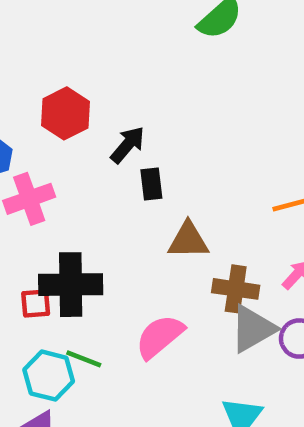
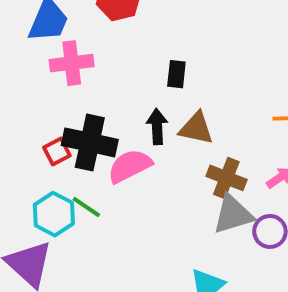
black arrow: (128, 145) -> (157, 127), moved, turned -56
red square: (36, 303) -> (57, 152), turned -36
pink semicircle: (160, 337) -> (130, 166), moved

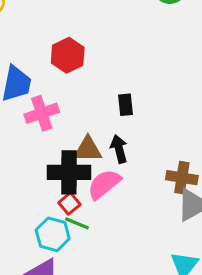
brown triangle: (196, 128) -> (88, 149), moved
red square: (57, 152) -> (69, 204), moved

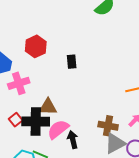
black rectangle: (126, 105) -> (72, 62), moved
black arrow: (119, 149) -> (73, 140), moved
red square: (69, 204) -> (16, 120), moved

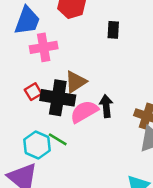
brown triangle: (48, 107) -> (76, 82), turned -42
black arrow: (73, 140) -> (106, 106), moved

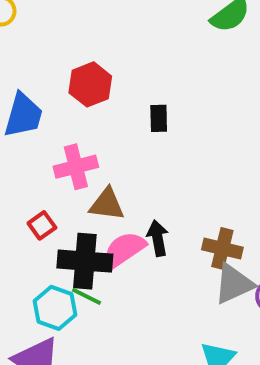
pink cross: (44, 47) -> (76, 167), moved
brown triangle: (76, 82) -> (107, 204), turned 45
black cross: (58, 98) -> (85, 261), moved

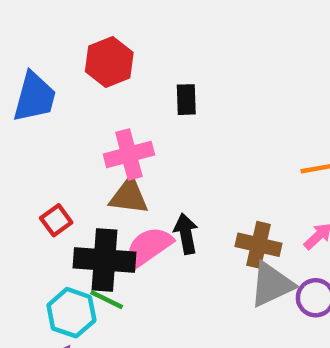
pink cross: (76, 167) -> (129, 154), moved

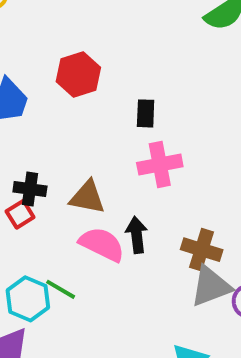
pink cross: (129, 154) -> (160, 165), moved
pink semicircle: (149, 247) -> (102, 244), turned 57
black cross: (105, 260) -> (30, 189), moved, size x0.6

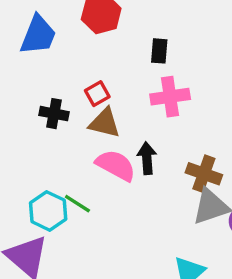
red square: (20, 214) -> (97, 94), moved

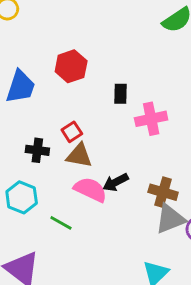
pink cross: (170, 97) -> (151, 119), moved
black arrow: (147, 158) -> (116, 182), turned -110
cyan hexagon: (48, 211) -> (22, 197), moved

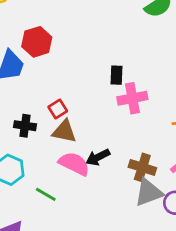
red hexagon: (71, 66) -> (37, 42), moved
black rectangle: (120, 94) -> (116, 75), moved

